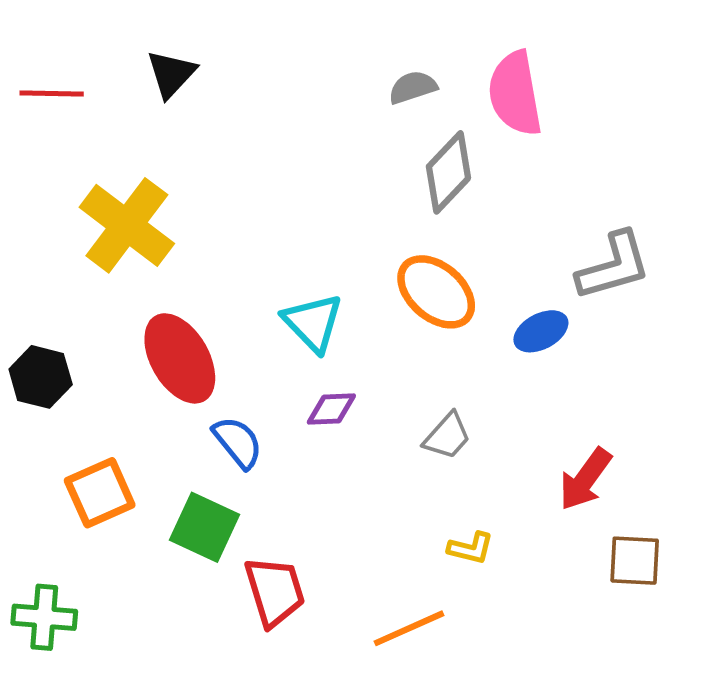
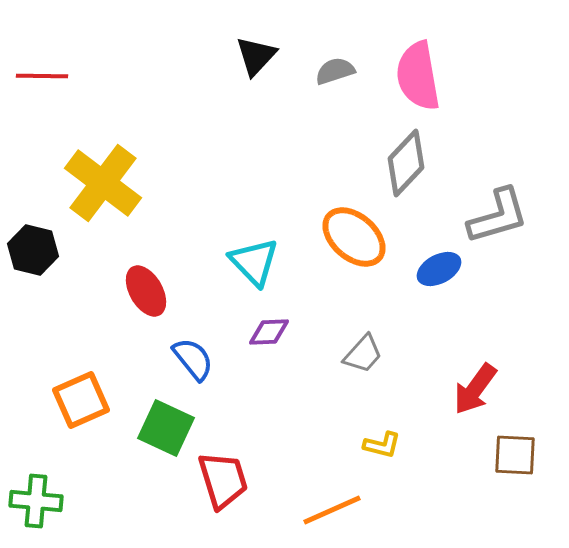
black triangle: (171, 74) -> (256, 56), moved
gray diamond: (448, 172) -> (406, 163), moved
red ellipse: (180, 358) -> (146, 291), size x0.7
black hexagon: (41, 377) -> (33, 250), moved

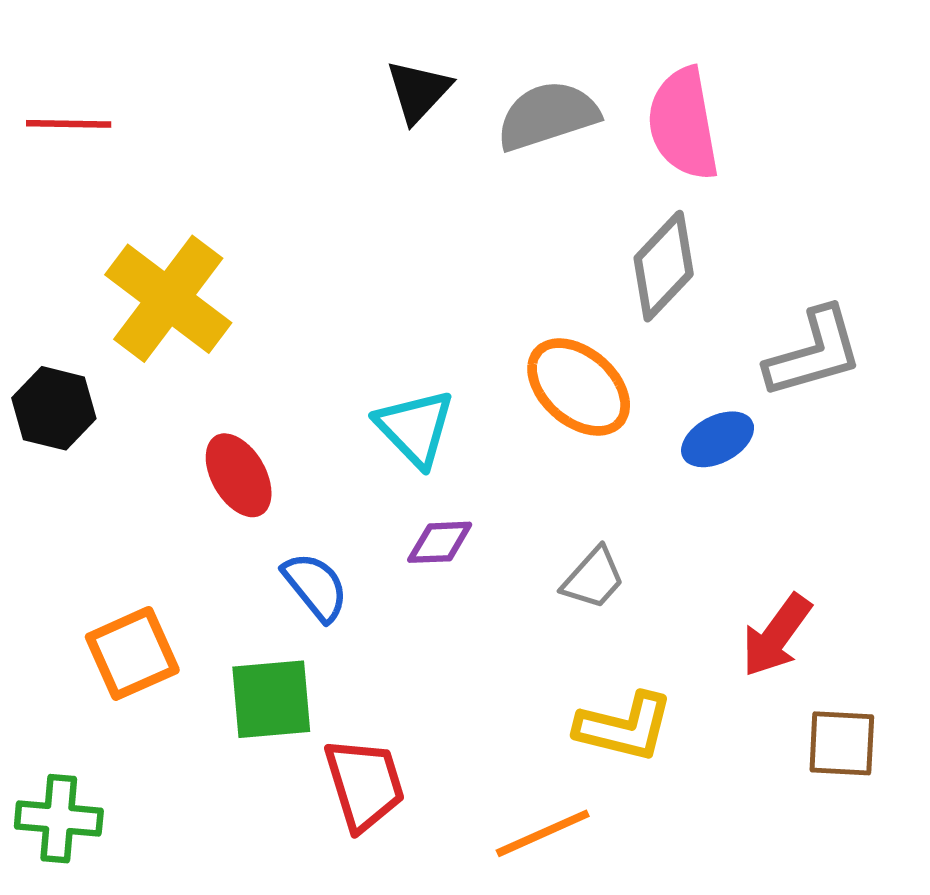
gray semicircle: (335, 71) -> (548, 116), size x1.6
green square: (166, 428) -> (271, 699), turned -30
yellow L-shape: (382, 445) -> (624, 727), size x1.6

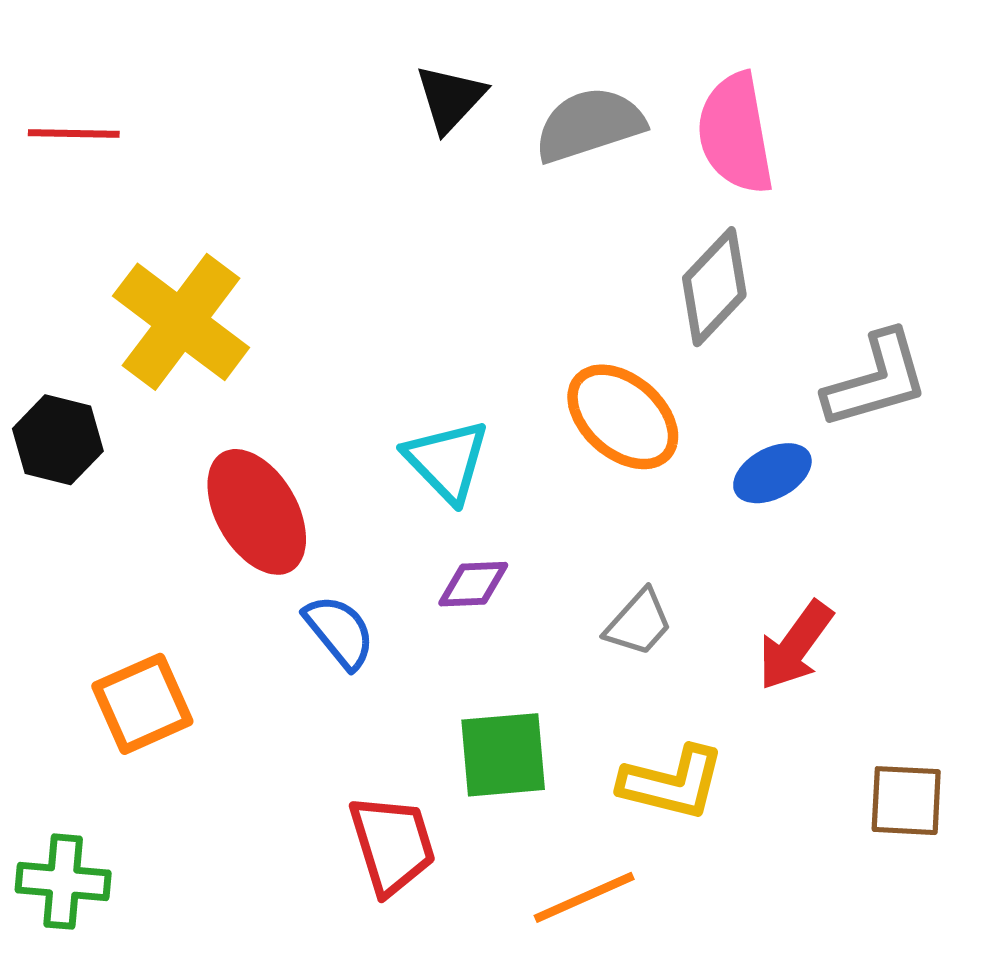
red ellipse: (239, 475) -> (257, 512), size x1.4
red arrow: (776, 635) -> (795, 646), moved
green square: (271, 699) -> (503, 755), moved

